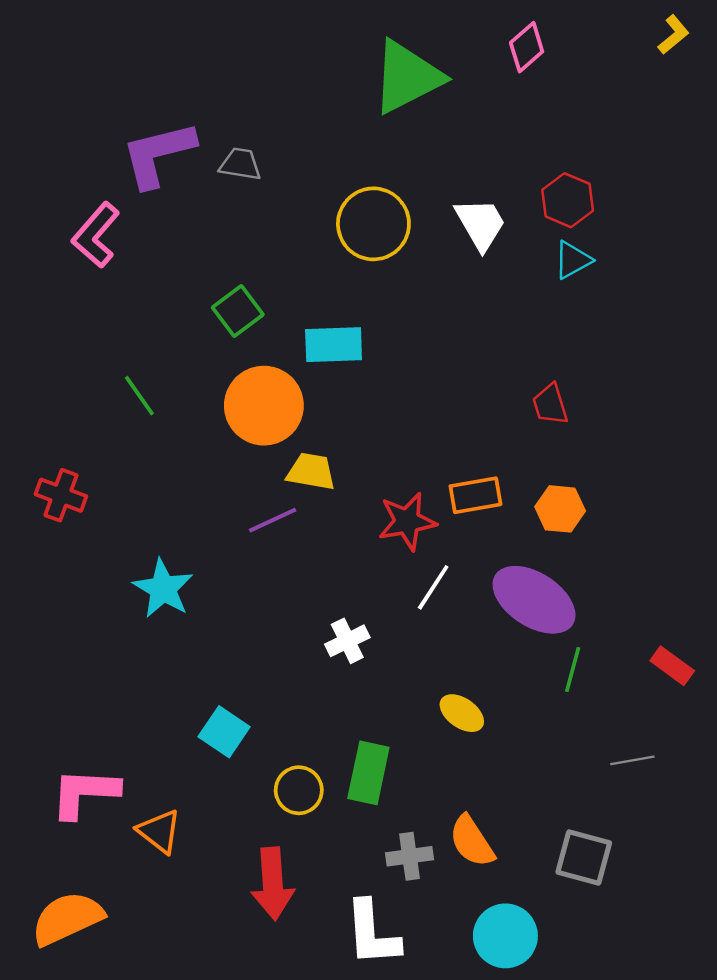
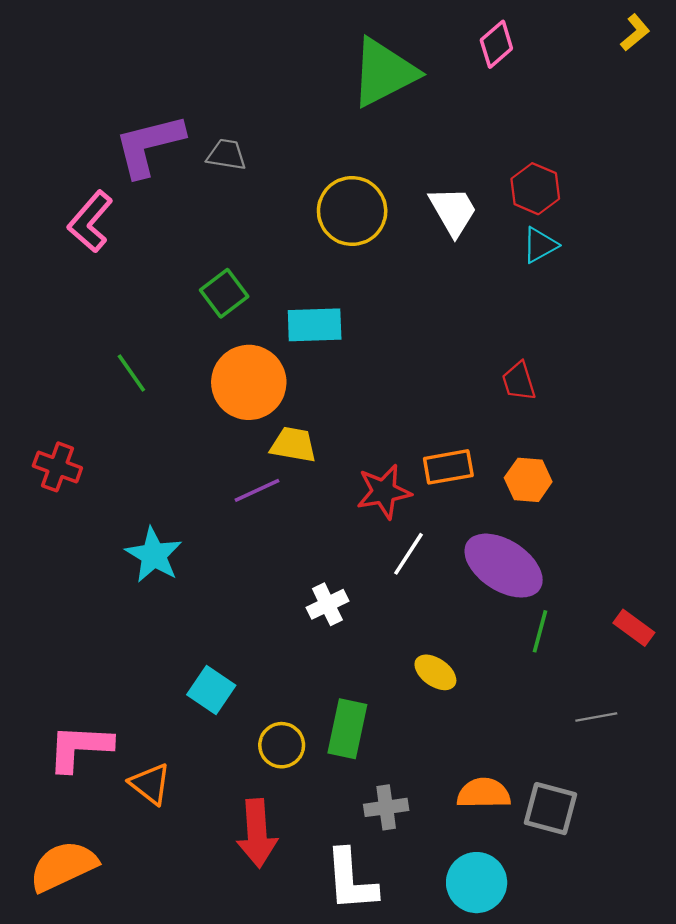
orange semicircle: (472, 841) -> (484, 793), moved, turned 122

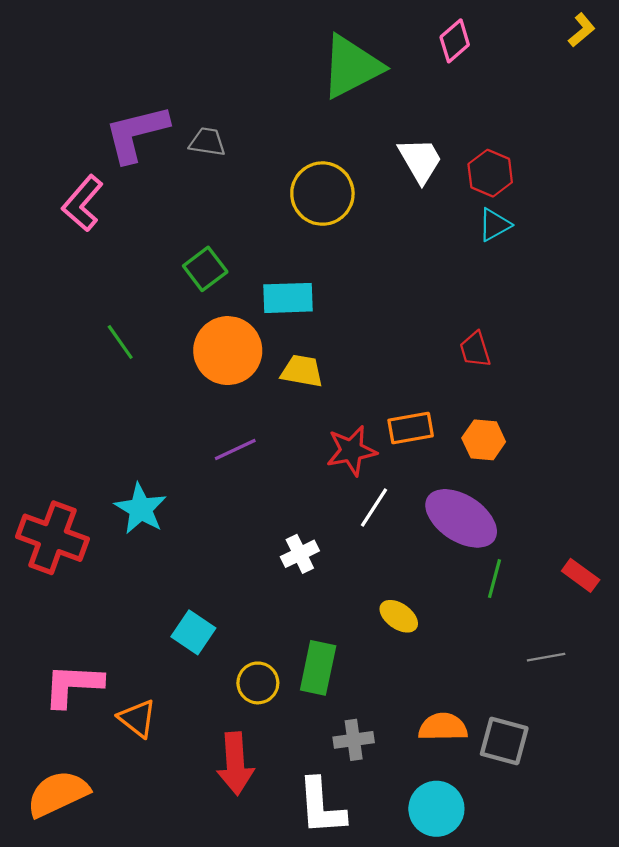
white trapezoid: (453, 211) -> (420, 160), moved
yellow trapezoid: (293, 445) -> (302, 371), moved
red cross: (57, 467) -> (52, 538), moved, size x1.6

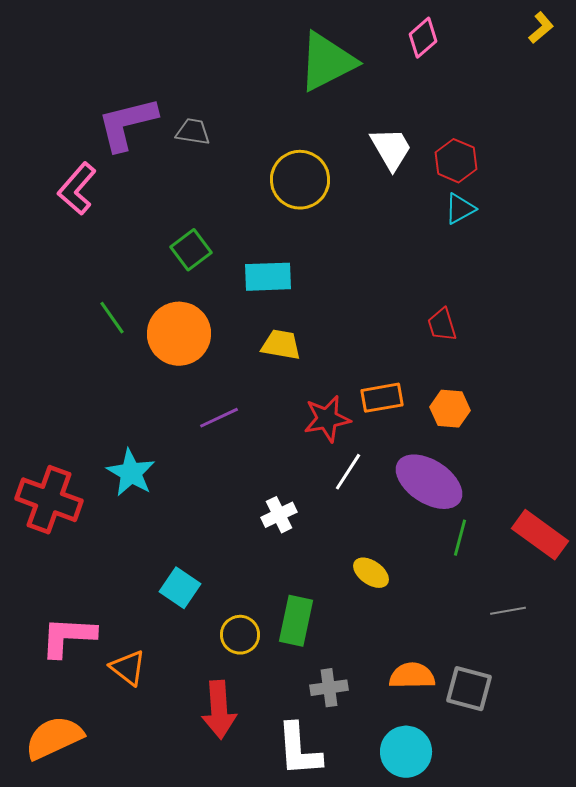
orange circle: (228, 351) -> (179, 334), moved
red rectangle: (581, 575) -> (540, 535), size x1.6

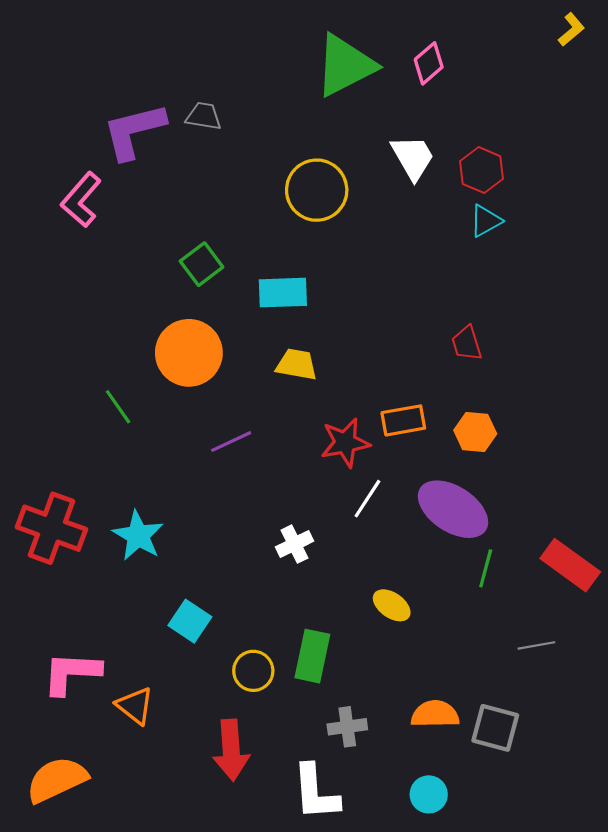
pink diamond: (423, 38) -> (429, 63), moved
gray trapezoid: (193, 132) -> (204, 116), moved
green line: (112, 318) -> (118, 407), moved
cyan star: (131, 473) -> (138, 536), moved
cyan circle: (406, 752) -> (429, 794), size x0.7

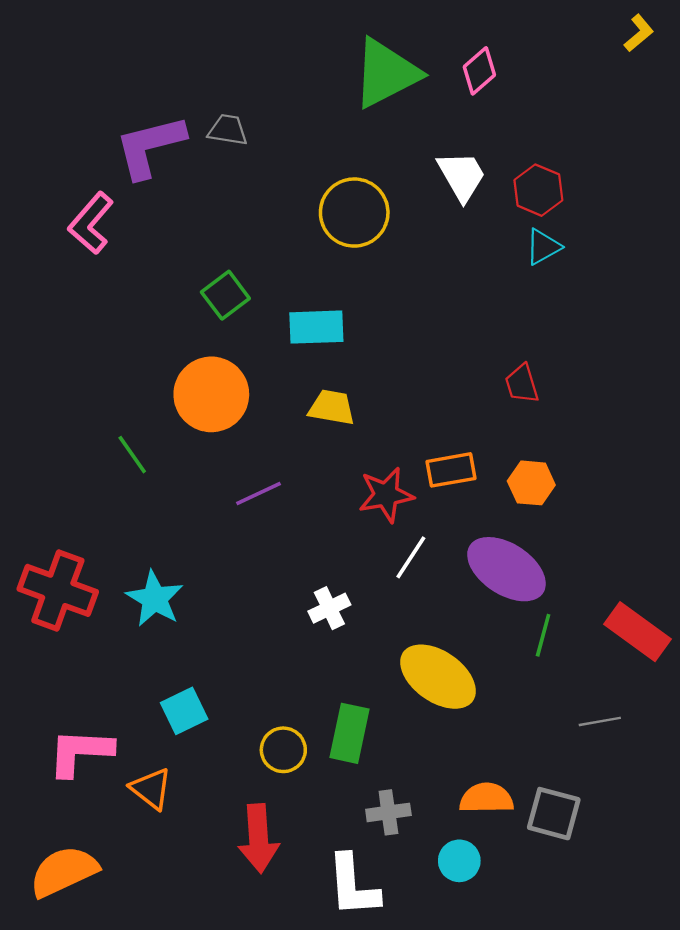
yellow ellipse: (392, 605) -> (438, 677), size x1.8
cyan square: (190, 621) -> (184, 711), moved, turned 30
cyan circle: (429, 794) -> (459, 861), moved

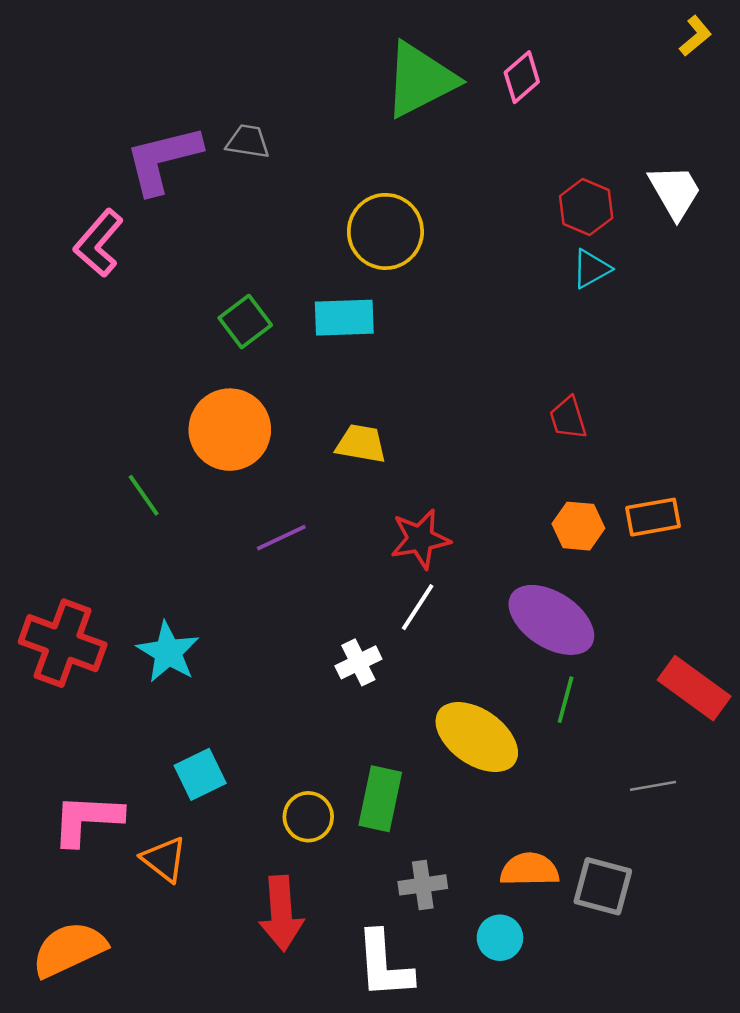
white trapezoid: (462, 176) -> (675, 192), moved
cyan rectangle: (316, 327) -> (344, 318), moved
orange rectangle: (451, 470) -> (653, 517), moved
white line: (411, 557) -> (418, 607), moved
green line: (543, 635) -> (566, 700), moved

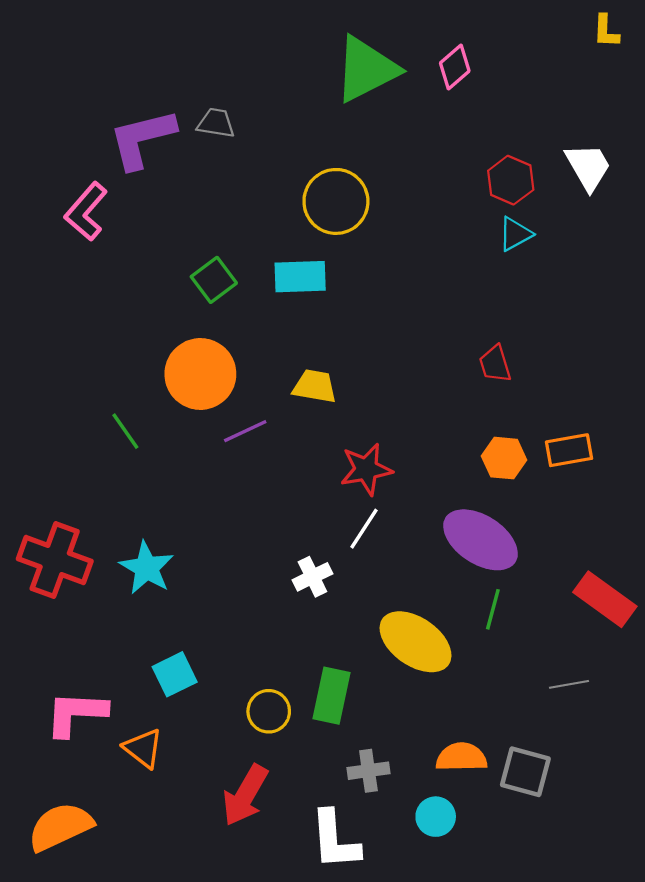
yellow L-shape: (695, 36) -> (606, 31), turned 132
purple line: (281, 538) -> (245, 431), moved
red arrow: (281, 913) -> (245, 795), turned 34

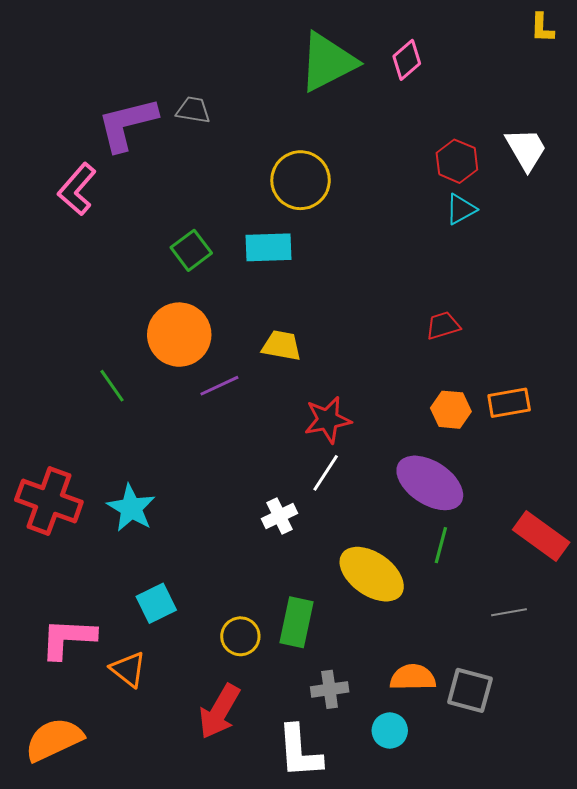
red trapezoid: (495, 364) -> (443, 326), turned 90

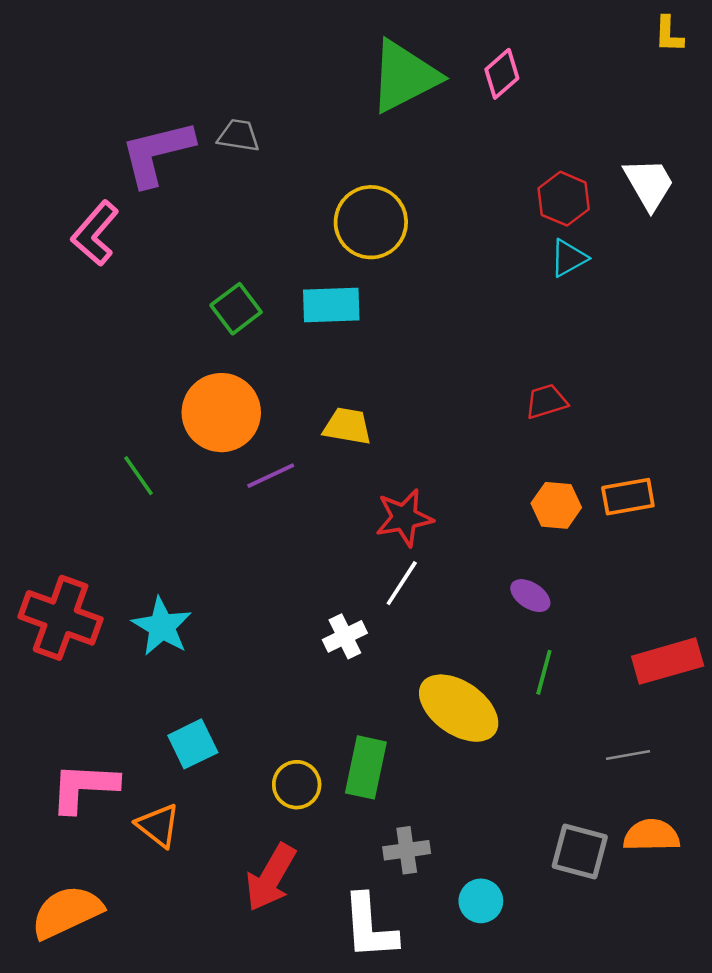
purple ellipse: (430, 483) -> (530, 596), size x0.5
red rectangle: (541, 536) -> (668, 661), turned -52
orange semicircle: (413, 677) -> (651, 835), moved

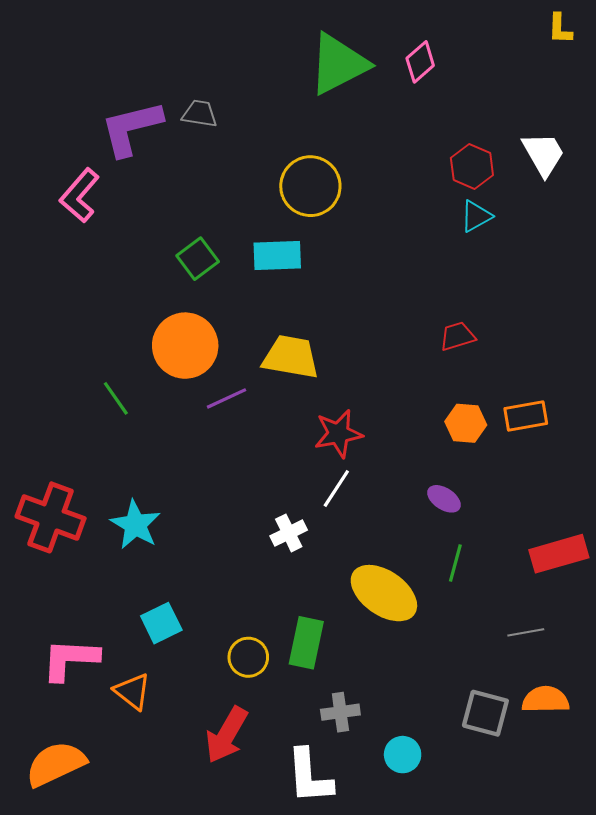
yellow trapezoid: (347, 426) -> (291, 357), size x1.4

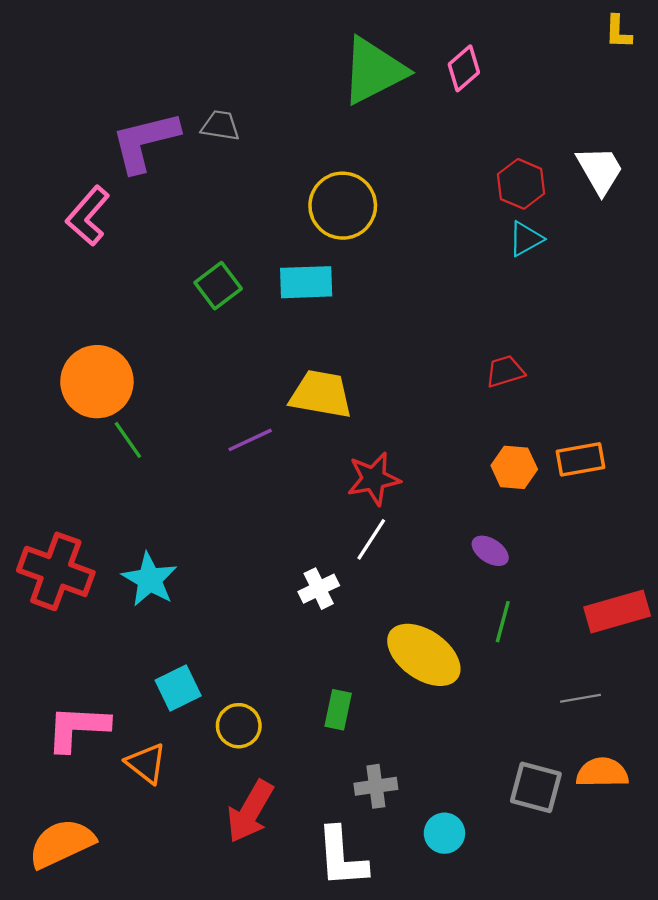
orange circle: (185, 346) -> (97, 382), moved
green rectangle: (306, 643) -> (338, 710), size x0.7
yellow circle: (248, 657) -> (239, 726), moved

